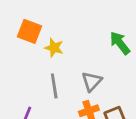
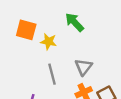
green arrow: (120, 43) -> (75, 22), moved

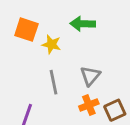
green arrow: (75, 22) -> (83, 24), turned -48

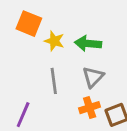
green arrow: (83, 24) -> (88, 43), moved

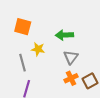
yellow star: (54, 41) -> (38, 49), moved
gray line: (54, 81) -> (23, 63), moved

